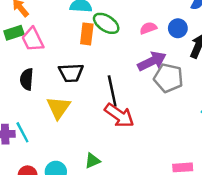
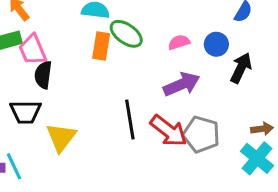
black trapezoid: (71, 73) -> (26, 112), moved
gray pentagon: (168, 78) -> (201, 134), moved
black semicircle: (27, 79) -> (43, 75), moved
red arrow: (119, 115) -> (169, 131), moved

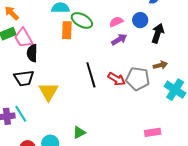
purple arrow: (182, 84) -> (119, 39), moved, size x0.7
brown arrow: (262, 129) -> (160, 65), moved
red arrow: (169, 131) -> (117, 79), size x0.7

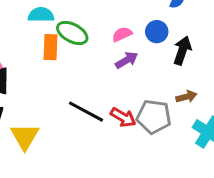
black line: (91, 75) -> (86, 112), turned -45

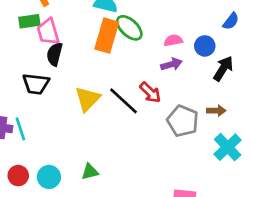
orange rectangle: (51, 47) -> (107, 36), size x1.4
red arrow: (123, 117) -> (150, 92), moved
yellow triangle: (25, 136) -> (88, 99), moved

